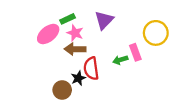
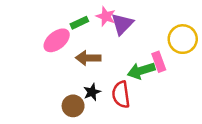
pink star: (75, 33) -> (106, 16), moved
green arrow: (120, 60) -> (141, 71), size x1.5
red semicircle: (91, 68) -> (121, 95), moved

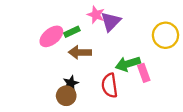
green rectangle: (79, 23) -> (72, 32), moved
pink rectangle: (159, 62) -> (144, 73), moved
black star: (92, 92) -> (71, 83), moved

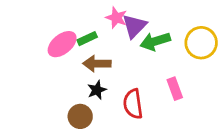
green arrow: (128, 64) -> (155, 41), moved
black star: (71, 83) -> (97, 90), moved

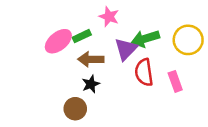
purple triangle: (134, 26) -> (126, 49), moved
pink rectangle: (175, 89) -> (175, 81), moved
red semicircle: (133, 104) -> (144, 72), moved

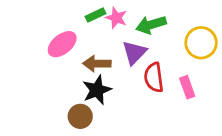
green rectangle: (82, 36) -> (95, 15), moved
green arrow: (145, 39) -> (151, 25), moved
black star: (91, 84) -> (97, 90), size x1.5

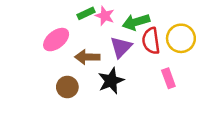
red semicircle: (154, 77) -> (151, 41), moved
black star: (97, 90) -> (111, 81), moved
brown circle: (80, 116) -> (67, 87), moved

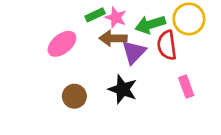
yellow circle: (181, 38) -> (189, 19), moved
brown arrow: (87, 57) -> (113, 38), moved
black star: (111, 81) -> (123, 89), turned -30

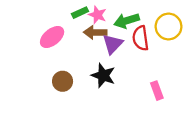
yellow circle: (189, 19) -> (169, 27), moved
pink rectangle: (186, 87) -> (157, 91), moved

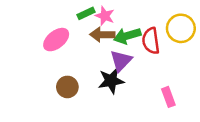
green arrow: (127, 21) -> (127, 36), moved
purple triangle: (113, 44) -> (121, 61), moved
black star: (103, 75) -> (111, 81), turned -30

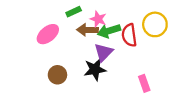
pink star: (105, 16) -> (98, 19), moved

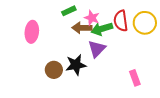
pink ellipse: (48, 34) -> (32, 32), moved, turned -45
red semicircle: (129, 35) -> (121, 21), moved
black star: (95, 69) -> (76, 65), moved

